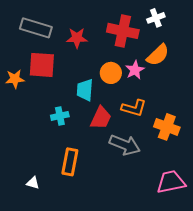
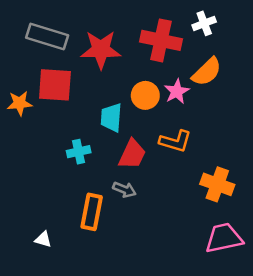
red star: (77, 38) -> (101, 50), size x1.4
orange cross: (167, 127) -> (217, 184), moved
gray arrow: (125, 145) -> (124, 190), moved, size x0.6

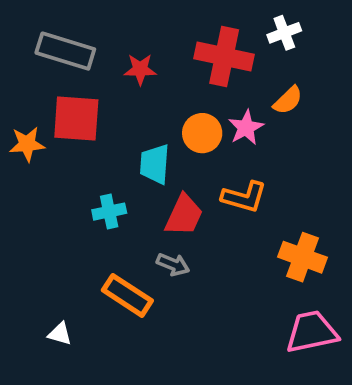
red star: (101, 50) -> (140, 69), size x0.6
orange semicircle: (207, 72) -> (288, 100), size x0.7
orange rectangle: (92, 212) -> (127, 295), turned -68

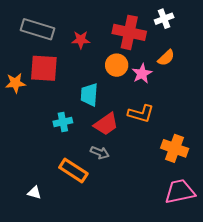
orange circle: (202, 133) -> (117, 65), moved
red trapezoid: (184, 215) -> (106, 124), turned 30

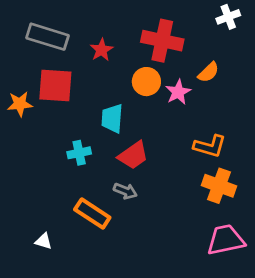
white cross: (164, 19) -> (228, 17), moved
red star: (81, 40) -> (102, 50), turned -30
orange L-shape: (141, 114) -> (210, 146), moved

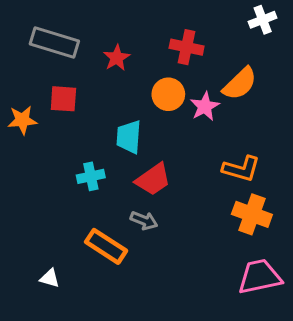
red cross: (162, 41) -> (187, 47), size x0.7
orange semicircle: (208, 72) -> (240, 84), size x1.4
red square: (55, 85) -> (63, 99), size x0.7

